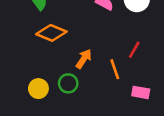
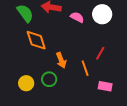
orange diamond: (51, 33) -> (36, 40), turned 50
orange arrow: (84, 59) -> (61, 60), turned 126

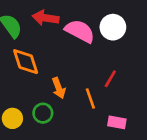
pink semicircle: (77, 17) -> (80, 31), size x1.6

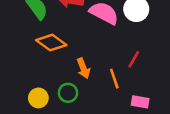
orange diamond: (26, 62) -> (51, 43), turned -36

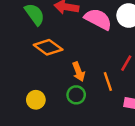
green circle: (68, 93) -> (76, 95), moved

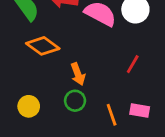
orange line: (108, 81) -> (112, 115), moved

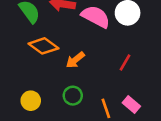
orange arrow: (78, 74) -> (75, 60), moved, turned 72
pink rectangle: (140, 111) -> (131, 105), turned 30

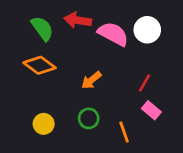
orange diamond: (43, 46) -> (40, 65), moved
pink rectangle: (131, 105) -> (151, 110), moved

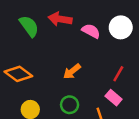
pink semicircle: (113, 34) -> (91, 31), size x0.7
orange diamond: (40, 65) -> (18, 74), moved
pink rectangle: (151, 110) -> (114, 98), moved

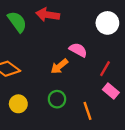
pink semicircle: (91, 31) -> (78, 50), moved
pink rectangle: (114, 98) -> (111, 91), moved

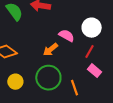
white circle: (107, 23) -> (92, 28), moved
green circle: (57, 99) -> (48, 78), size x1.6

